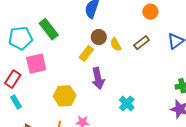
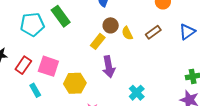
pink square: (36, 64) -> (48, 66), moved, turned 30
cyan rectangle: (16, 102) -> (35, 90), moved

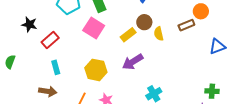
brown rectangle: (153, 32) -> (186, 25), moved
pink square: (48, 66) -> (94, 28), moved
purple arrow: (109, 67) -> (133, 62), turned 55

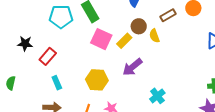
brown rectangle: (186, 25) -> (168, 15), moved
pink square: (94, 28) -> (101, 39), moved

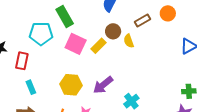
cyan pentagon: (61, 17) -> (41, 34), moved
red rectangle: (48, 56) -> (22, 61), turned -30
purple arrow: (132, 67) -> (103, 85), moved

